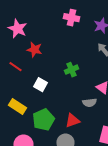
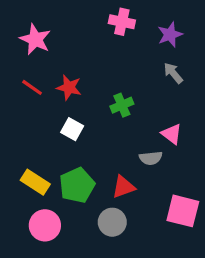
red star: (34, 50) -> (69, 87), moved
red line: (15, 67) -> (32, 87), moved
yellow rectangle: (17, 107) -> (35, 182), moved

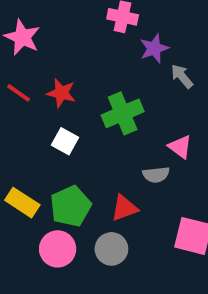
purple star: (170, 35) -> (154, 48), moved
green cross: (122, 105) -> (123, 113), size x1.5
pink circle: (45, 225) -> (58, 249), moved

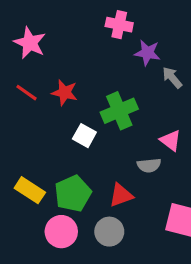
purple star: (154, 48) -> (147, 53), turned 30
white square: (65, 141) -> (84, 136), moved

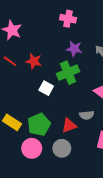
purple star: (147, 53) -> (74, 49), moved
gray semicircle: (149, 165) -> (87, 115), moved

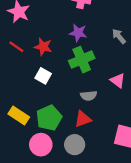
purple star: (74, 49) -> (78, 33), moved
white square: (46, 88) -> (43, 76), moved
gray semicircle: (87, 115) -> (89, 96), moved

